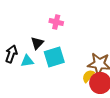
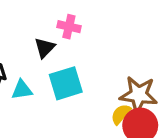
black triangle: (37, 43) -> (45, 48), moved

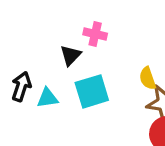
yellow semicircle: (121, 114) -> (148, 78), moved, turned -60

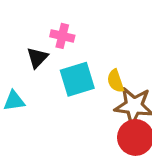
cyan square: (92, 91) -> (77, 79), moved

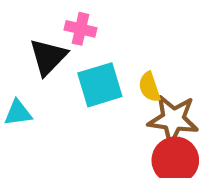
black triangle: (37, 58) -> (48, 57), size x1.4

